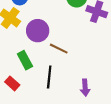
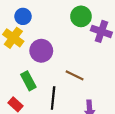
brown line: (59, 49) -> (75, 75), moved

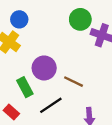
purple circle: (41, 51) -> (44, 68), moved
black line: (53, 98) -> (51, 105), turned 50

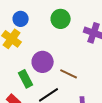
green circle: (80, 19) -> (61, 19), moved

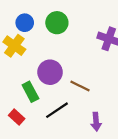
green circle: (61, 19) -> (57, 23), moved

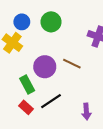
brown line: (80, 86) -> (72, 64), moved
red rectangle: (17, 117) -> (26, 107), moved

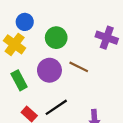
green circle: (51, 22) -> (56, 38), moved
green rectangle: (27, 84) -> (19, 80), moved

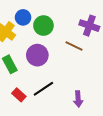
blue circle: (25, 22) -> (23, 17), moved
brown line: (79, 67) -> (74, 46), moved

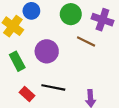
green circle: (43, 26) -> (71, 14), moved
black line: (43, 89) -> (53, 87), turned 45

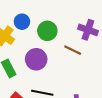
green circle: (71, 14) -> (47, 31), moved

